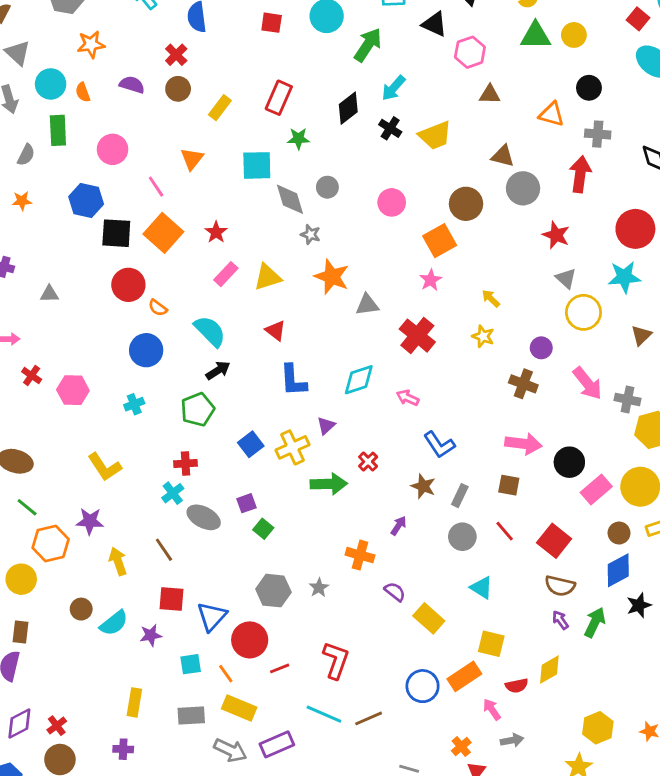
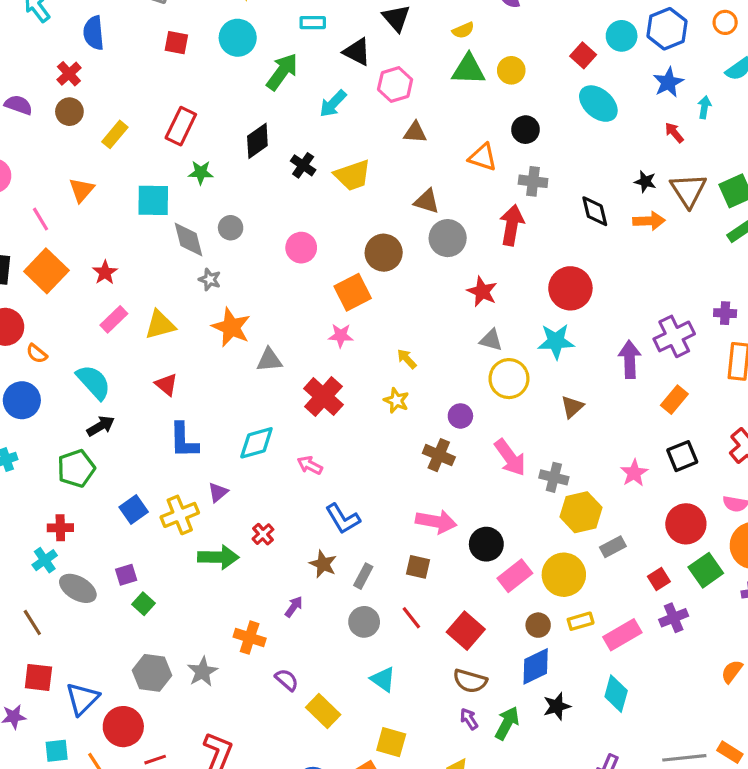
cyan arrow: (393, 88) -> (333, 104), moved
gray triangle: (566, 278) -> (491, 340), turned -30
pink star: (431, 280) -> (341, 336), turned 30
gray star: (319, 588) -> (202, 672), size x1.4

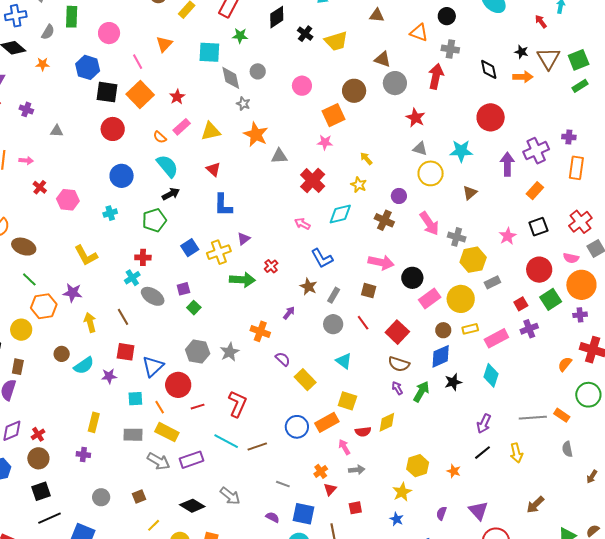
red circle: (570, 288) -> (491, 117), moved
orange semicircle: (37, 354) -> (160, 137), moved
cyan diamond: (256, 443) -> (340, 214), moved

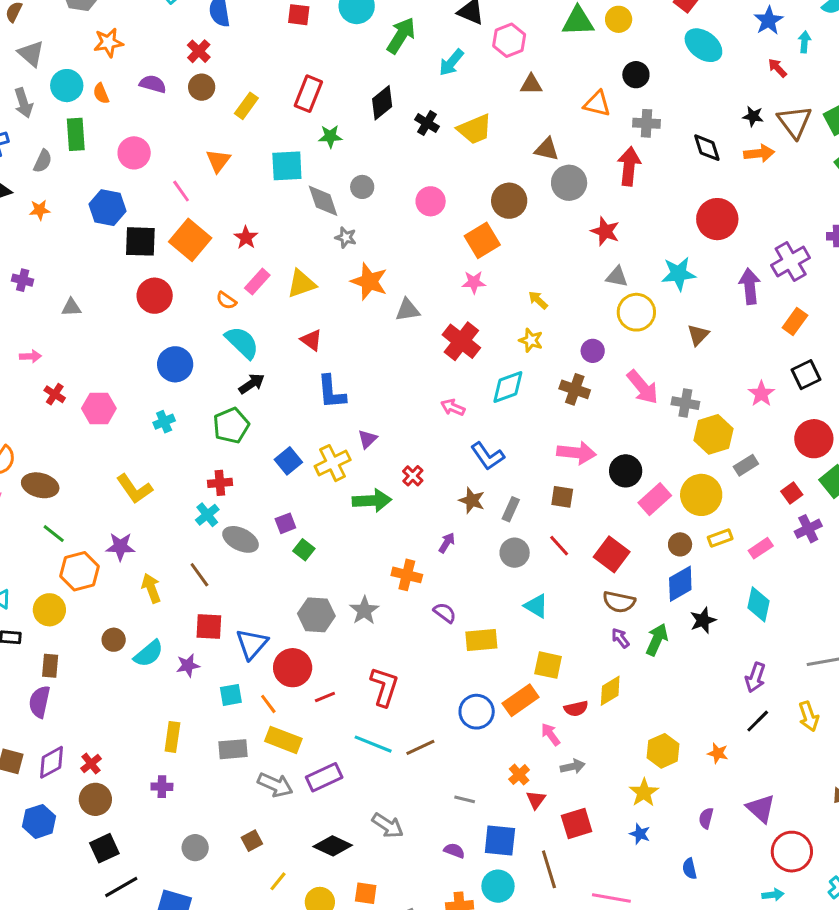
pink rectangle: (496, 338) -> (761, 548), size x0.7
yellow rectangle: (305, 380) -> (481, 640), turned -45
red square: (355, 508) -> (577, 824), size x1.5

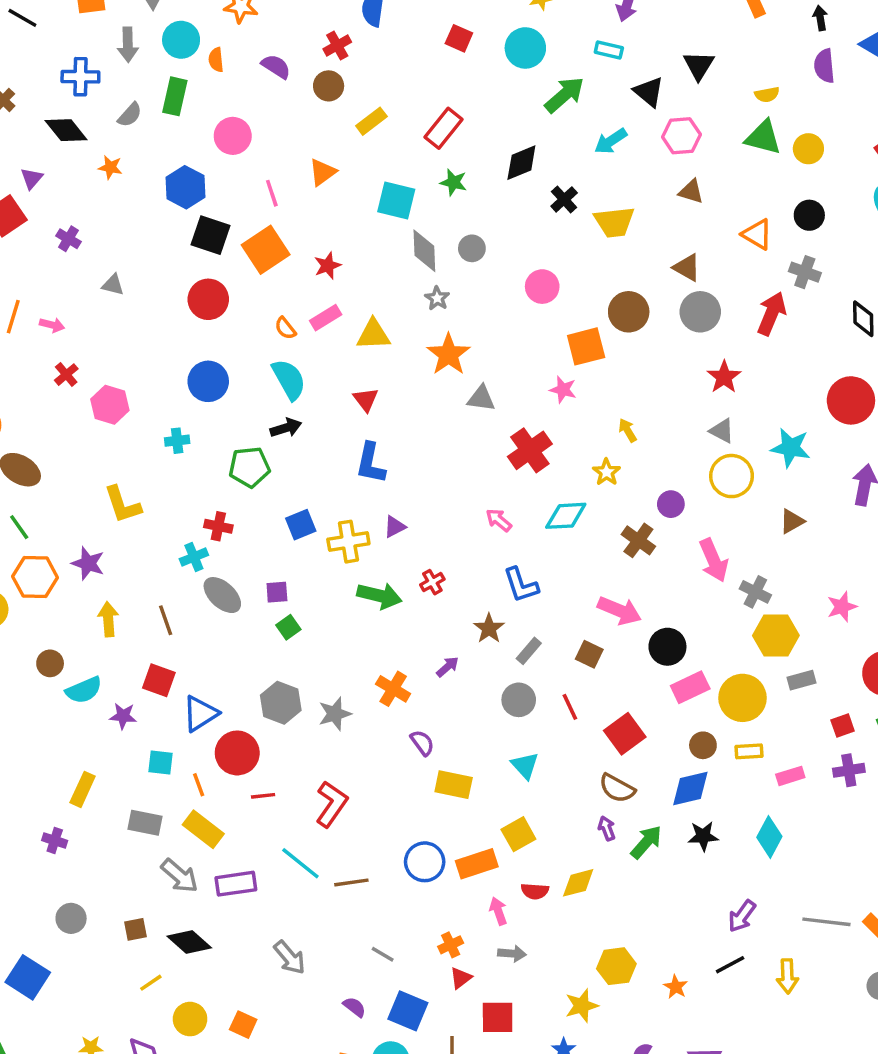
yellow square: (548, 665) -> (518, 834), turned 32
black diamond: (333, 846) -> (189, 942), moved

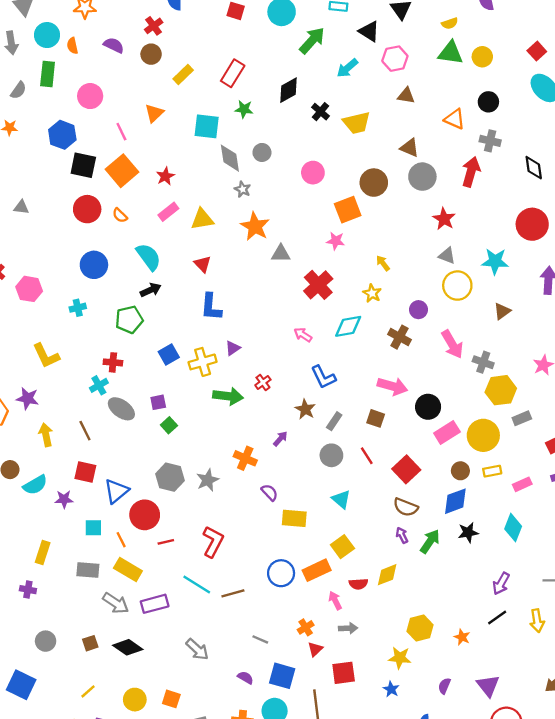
orange semicircle: (285, 328) -> (120, 215), moved
yellow line: (151, 983) -> (88, 691), moved
yellow star: (582, 1006) -> (400, 658), turned 30

